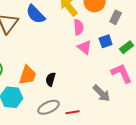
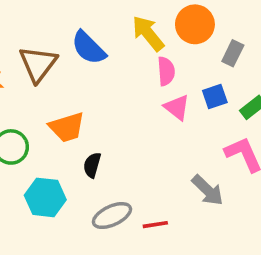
orange trapezoid: (28, 75) -> (67, 127), moved, turned 55
black semicircle: (51, 79) -> (92, 165), moved

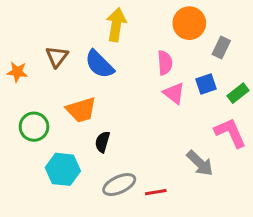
yellow arrow: (148, 33) -> (116, 25), moved, turned 48
blue semicircle: (89, 48) -> (99, 64), moved
brown triangle: (38, 64) -> (57, 57), size x0.7

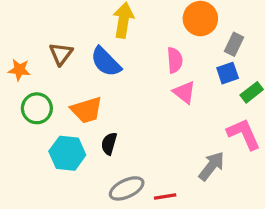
blue square: (206, 84) -> (228, 73), moved
green circle: (34, 127) -> (37, 108), moved
gray arrow: (200, 163) -> (212, 166), turned -96
cyan hexagon: (63, 169) -> (67, 153), moved

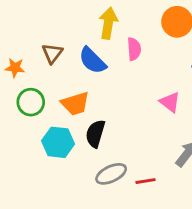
pink semicircle: (175, 60) -> (134, 49), moved
pink triangle: (184, 92) -> (170, 102), moved
black semicircle: (109, 144) -> (95, 134), size x1.4

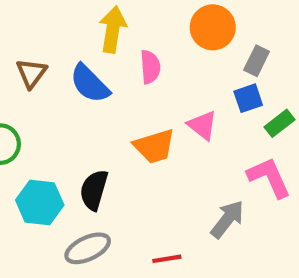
pink triangle: (170, 102) -> (202, 125), moved
orange trapezoid: (75, 104) -> (154, 146), moved
gray ellipse: (111, 174) -> (88, 248), moved

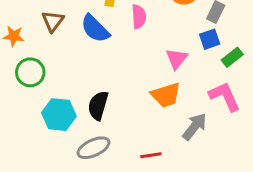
pink triangle: (202, 125) -> (176, 59), turned 30
orange trapezoid: (154, 146) -> (166, 95), moved

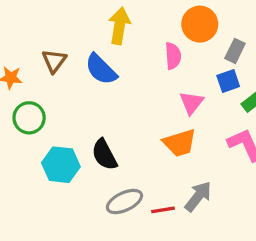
pink semicircle: (139, 17) -> (173, 56), moved
black semicircle: (98, 106) -> (104, 155), turned -44
gray arrow: (195, 127) -> (198, 196), moved
gray ellipse: (94, 148) -> (124, 202), moved

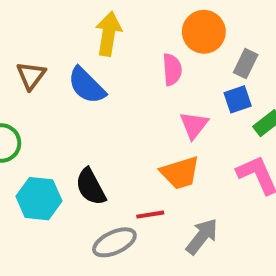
red line: (163, 210) -> (150, 215), moved

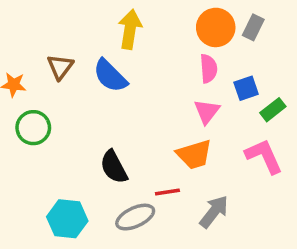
gray rectangle: (246, 64) -> (253, 27), moved
pink semicircle: (172, 70) -> (209, 69), moved
cyan hexagon: (39, 199) -> (67, 219), moved

